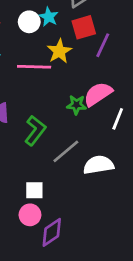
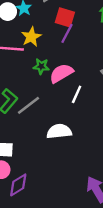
red square: (84, 27) -> (65, 17), moved, turned 30
green star: (76, 105) -> (41, 66), moved
gray line: (66, 151) -> (28, 105), moved

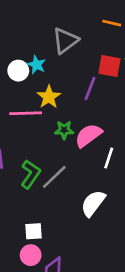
red square: (65, 17) -> (109, 66), moved
white semicircle: (59, 131) -> (93, 203), turned -40

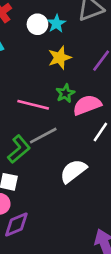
pink line: (26, 113) -> (33, 105), moved
green star: (64, 130) -> (65, 93), turned 30
green L-shape: (30, 174) -> (19, 149), moved

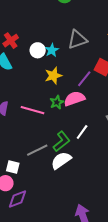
pink semicircle: (87, 105) -> (74, 99), moved
gray line: (43, 136) -> (37, 150), moved
green L-shape: (19, 149) -> (62, 141), moved

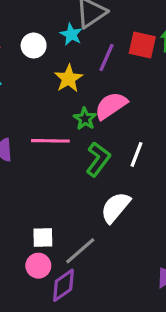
cyan star: (52, 50) -> (71, 34), moved
purple line: (84, 79) -> (107, 58), moved
green L-shape: (62, 141) -> (98, 159), moved
gray line: (37, 150) -> (80, 251), moved

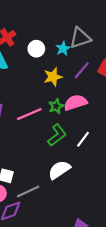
pink line: (50, 141) -> (29, 114), turned -40

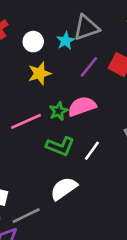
yellow star: (53, 77) -> (39, 73), moved
green L-shape: (57, 135) -> (60, 146), turned 60

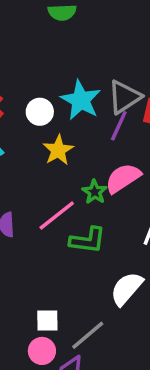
gray triangle: (86, 28) -> (124, 97), moved
cyan star: (66, 41) -> (81, 100), size x1.6
green L-shape: (60, 146) -> (88, 240), moved

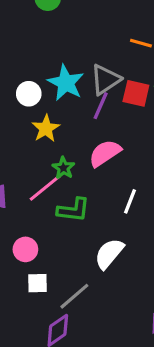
green star: (95, 192) -> (63, 168), moved
pink circle: (42, 351) -> (25, 249), moved

